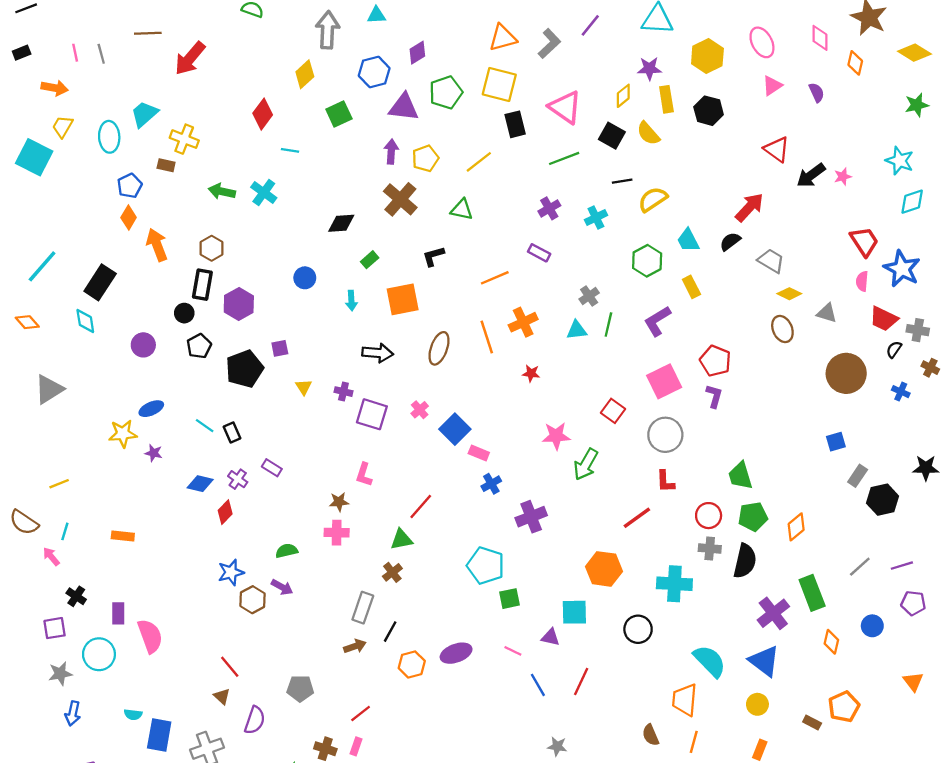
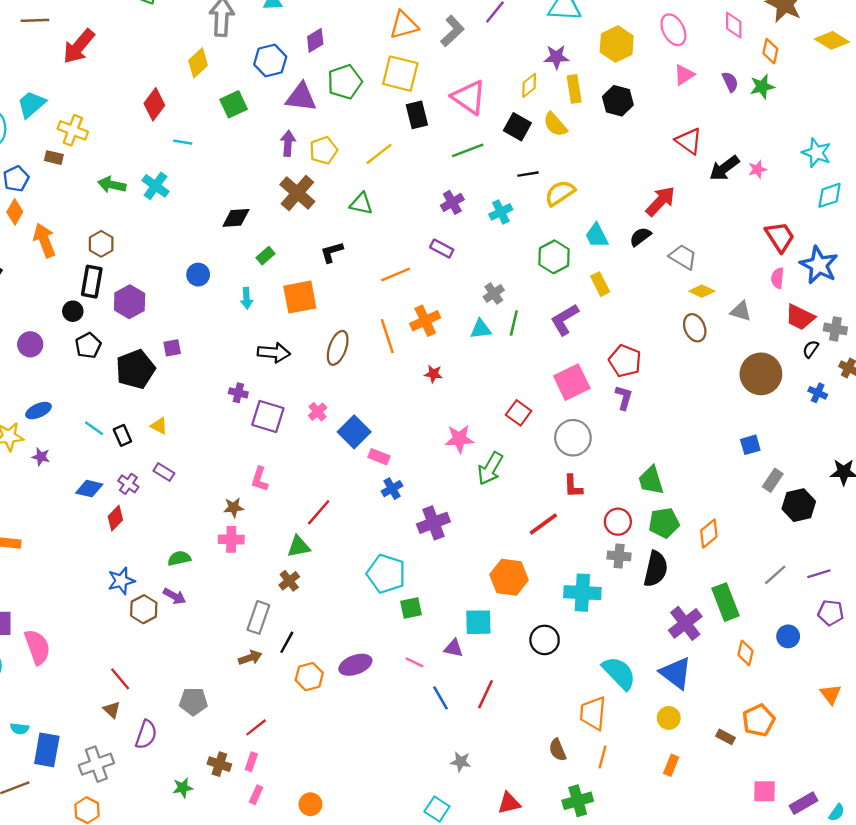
green star: (917, 105) -> (762, 87), moved
yellow triangle: (304, 387) -> (159, 426), moved, turned -30

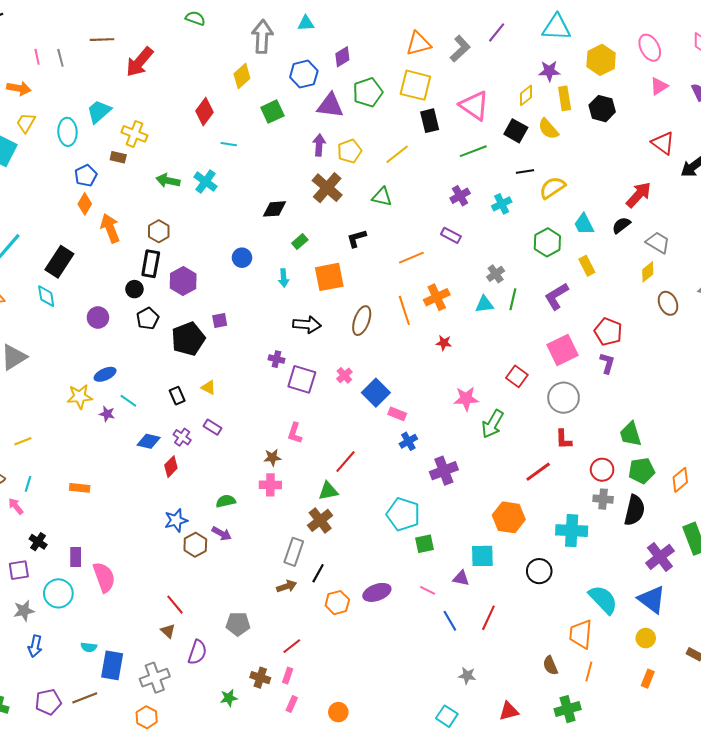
yellow diamond: (702, 291) -> (648, 272), moved, turned -65
cyan line: (94, 428) -> (128, 401), moved
brown cross: (289, 581) -> (320, 520), size x1.4

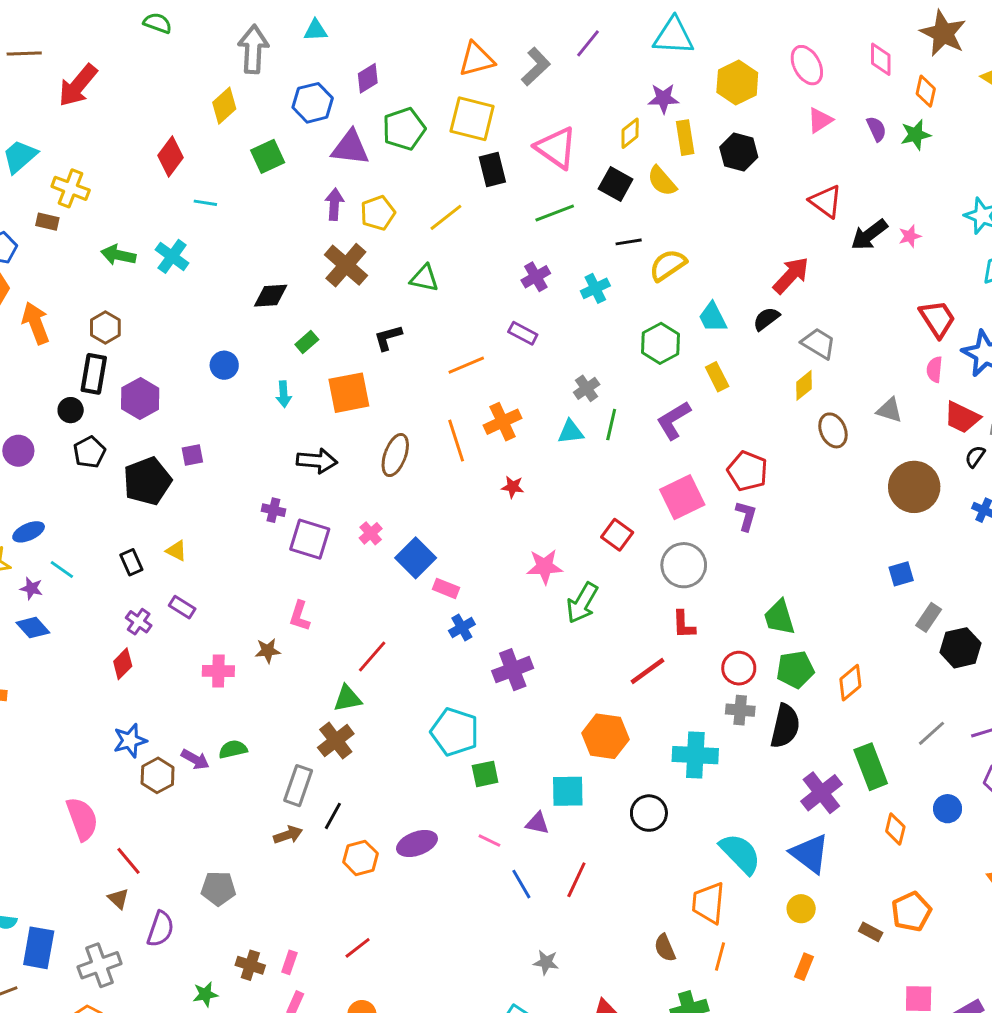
blue diamond: (149, 441) -> (33, 628), moved, turned 35
pink cross: (270, 485) -> (218, 671), moved
green semicircle: (226, 501) -> (233, 749), moved
pink semicircle: (104, 577) -> (82, 819), moved
red line: (292, 646) -> (358, 948), moved

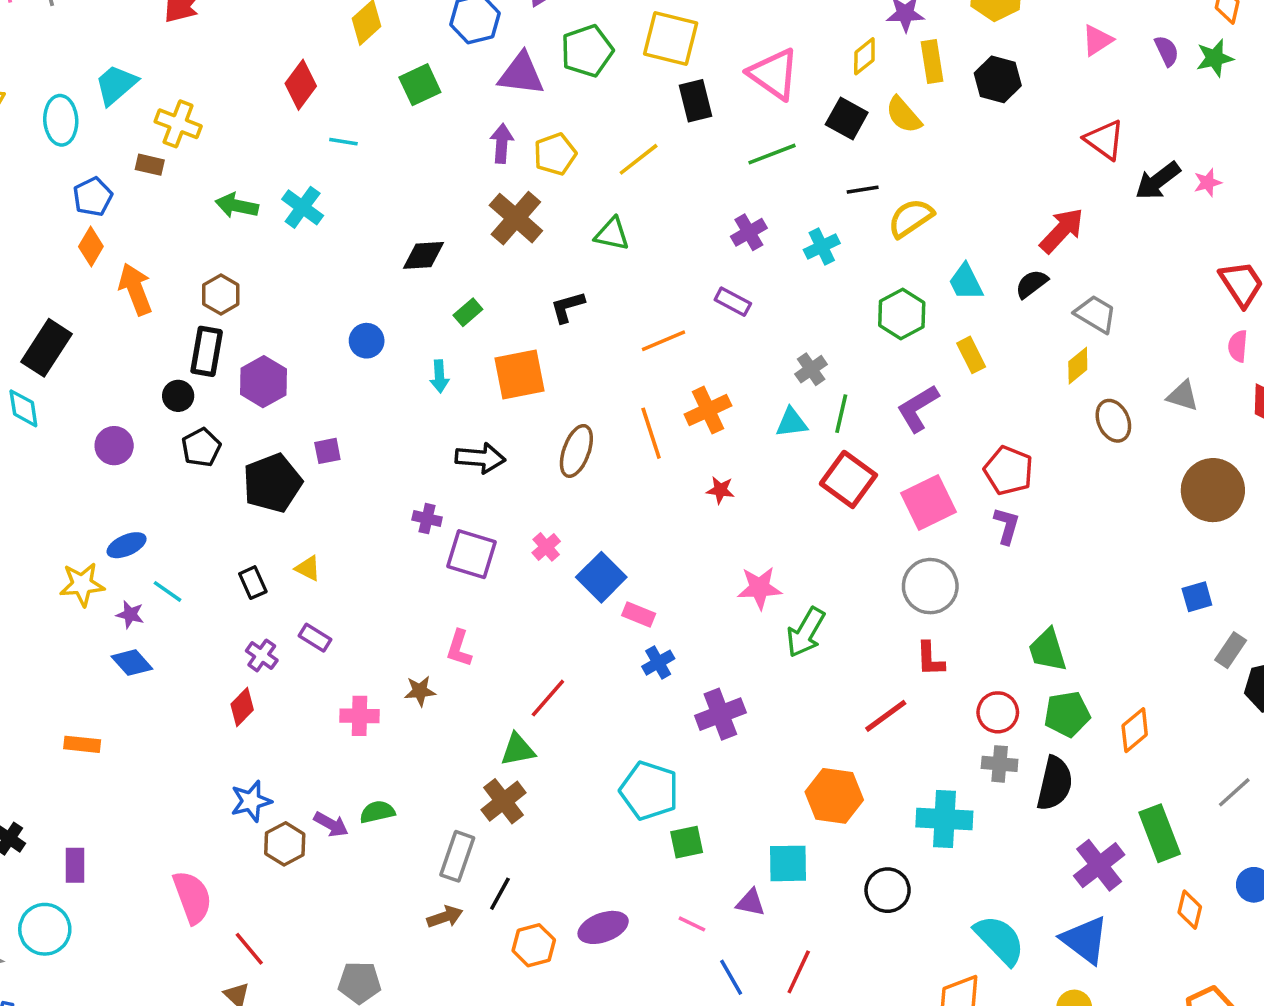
red square: (617, 535) -> (848, 479), moved, size x1.4

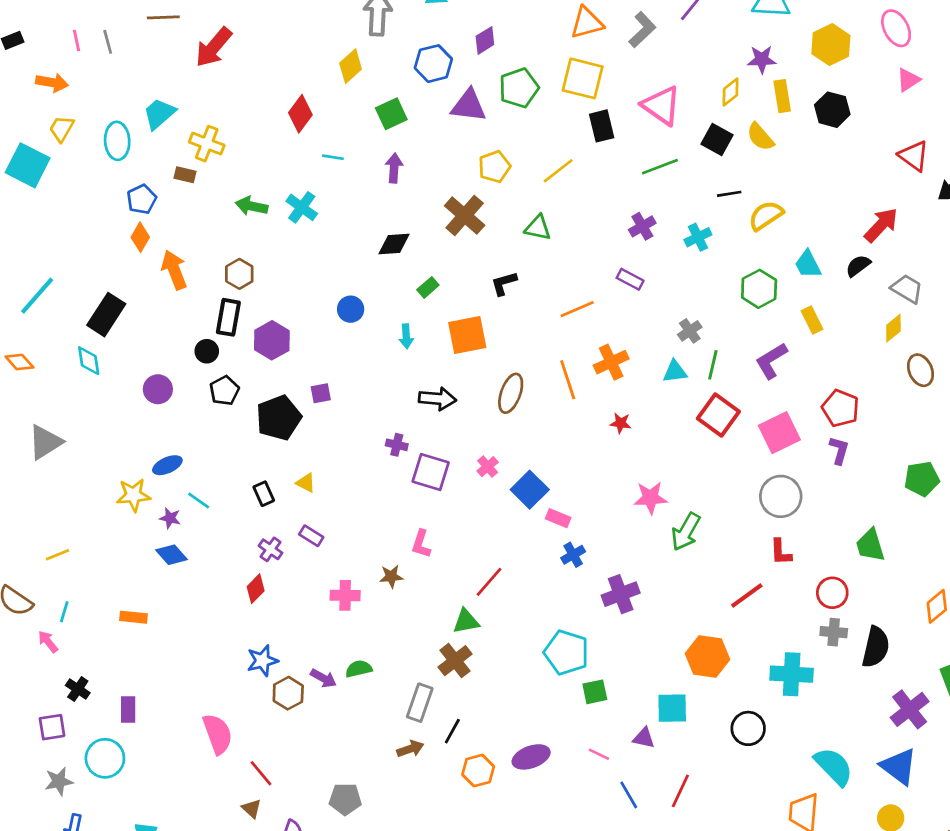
purple arrow: (502, 143) -> (394, 168), moved
green pentagon: (1067, 714) -> (922, 479), moved

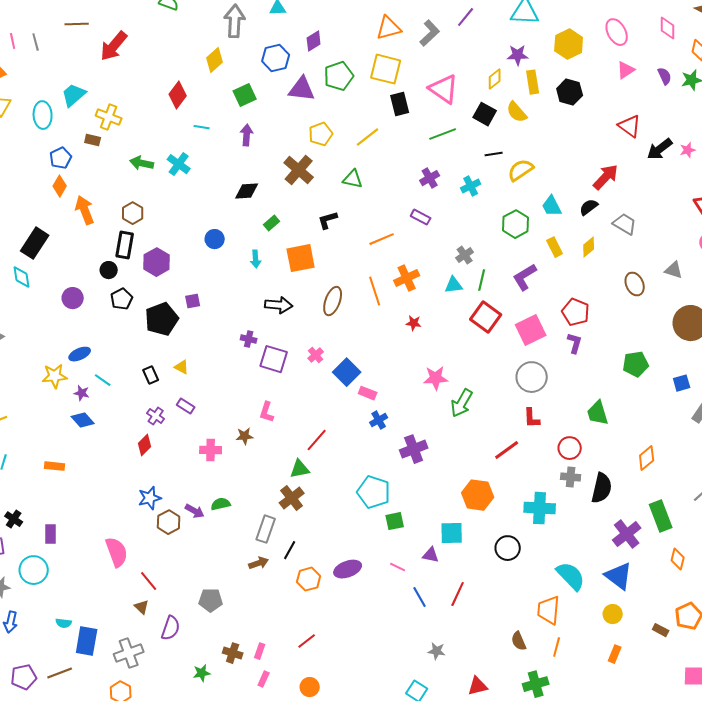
yellow diamond: (893, 328) -> (589, 247), moved

